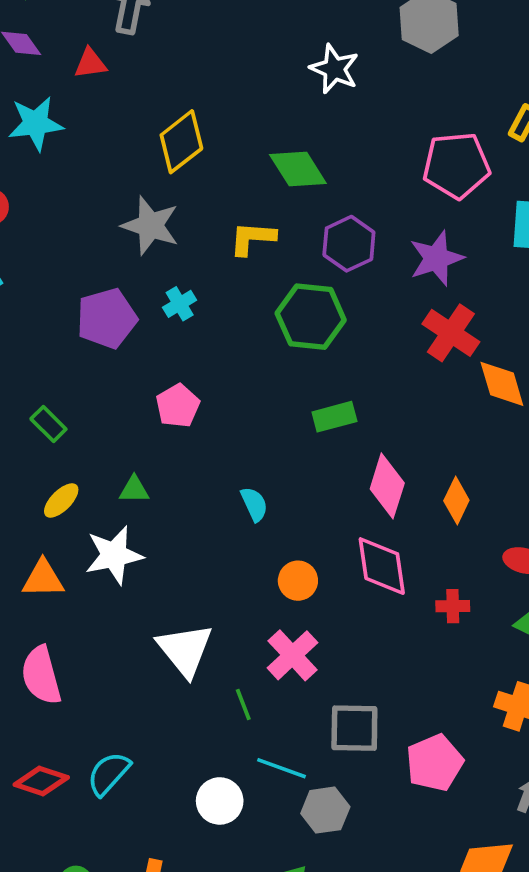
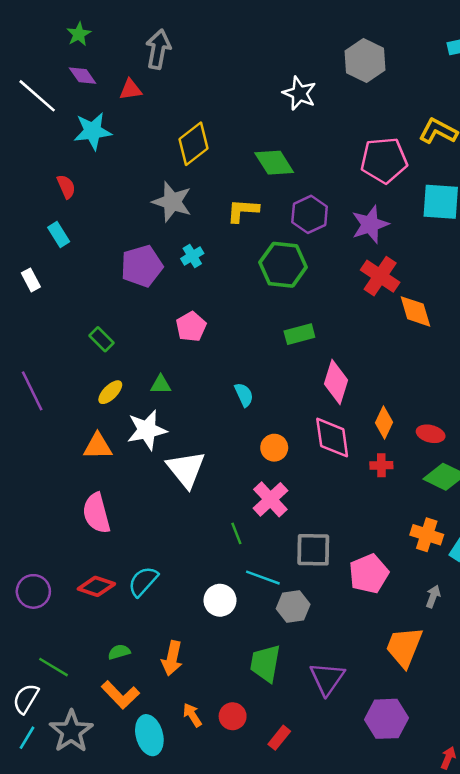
orange diamond: (456, 500) -> (384, 422), moved
white triangle: (185, 650) -> (186, 469), moved

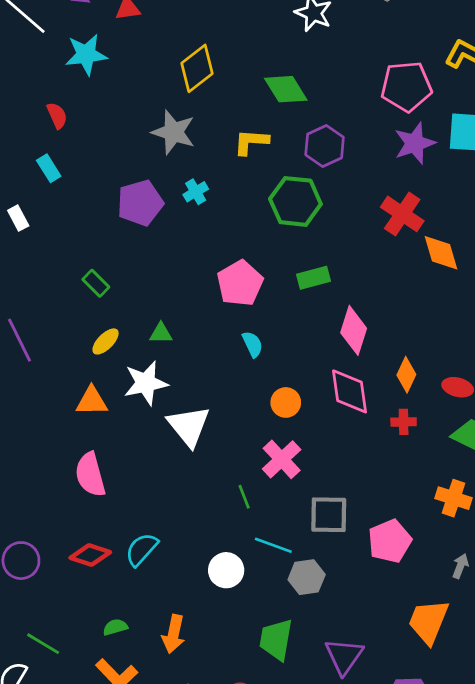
purple star: (370, 224) -> (415, 143), moved
pink pentagon: (191, 327) -> (240, 283), moved, size x1.4

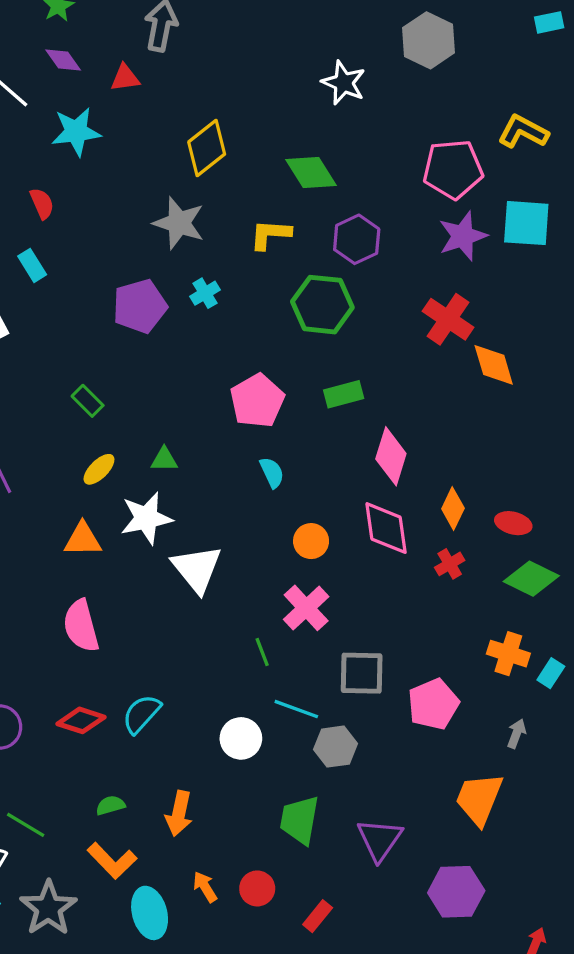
red cross: (404, 422) -> (450, 564), turned -30

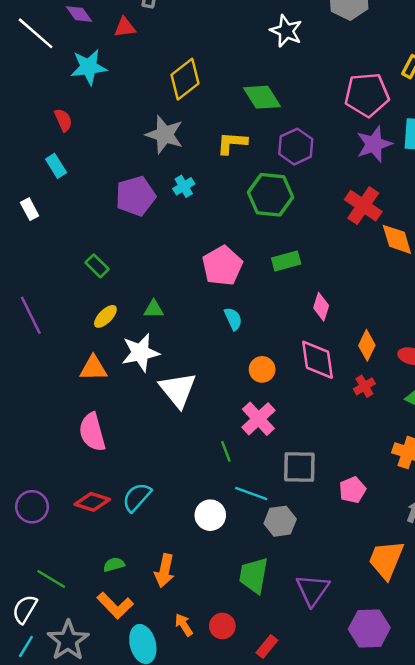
pink diamond: (391, 456) -> (321, 307), size x0.7
pink pentagon: (433, 704) -> (352, 490), size x0.7

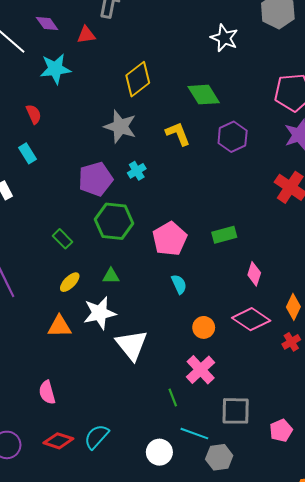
yellow L-shape: (232, 143) -> (178, 134), turned 64
green hexagon: (270, 195) -> (114, 221), moved
pink diamond: (317, 360) -> (251, 319), turned -48
pink semicircle: (92, 432) -> (47, 392), moved, size x0.7

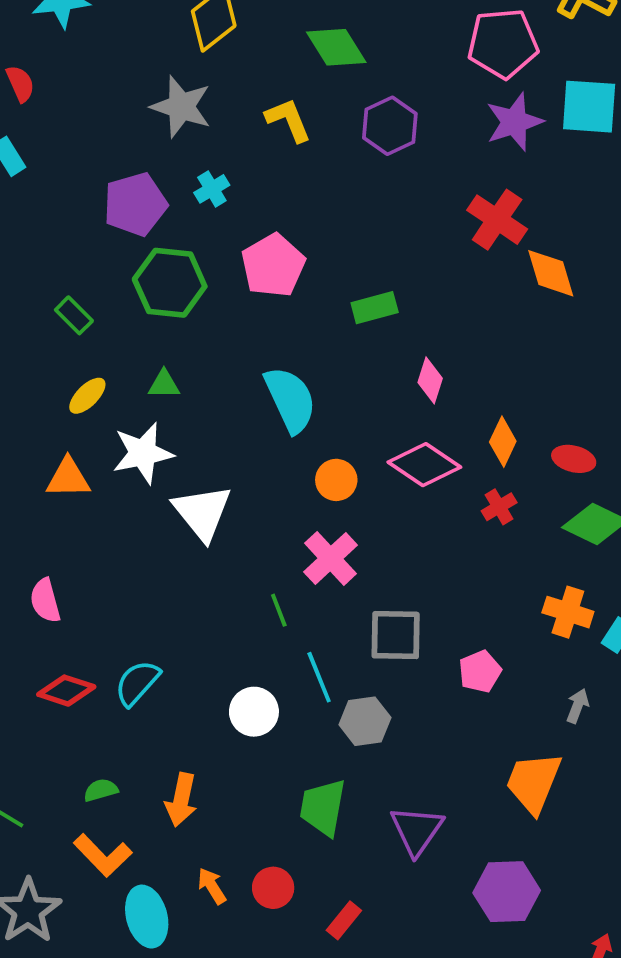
pink pentagon: (170, 239) -> (273, 266), moved
cyan semicircle: (179, 284) -> (290, 400), size x1.8
cyan line: (194, 434) -> (319, 677), turned 48

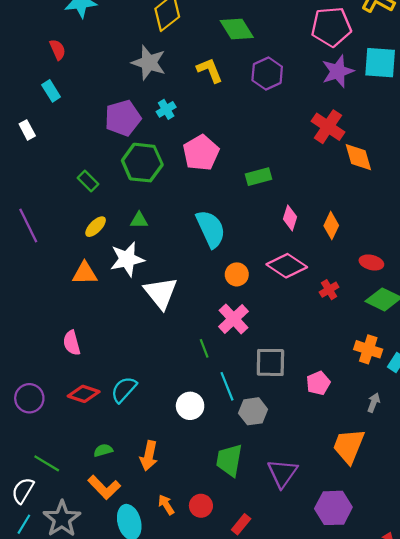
orange diamond: (503, 442) -> (331, 226), moved

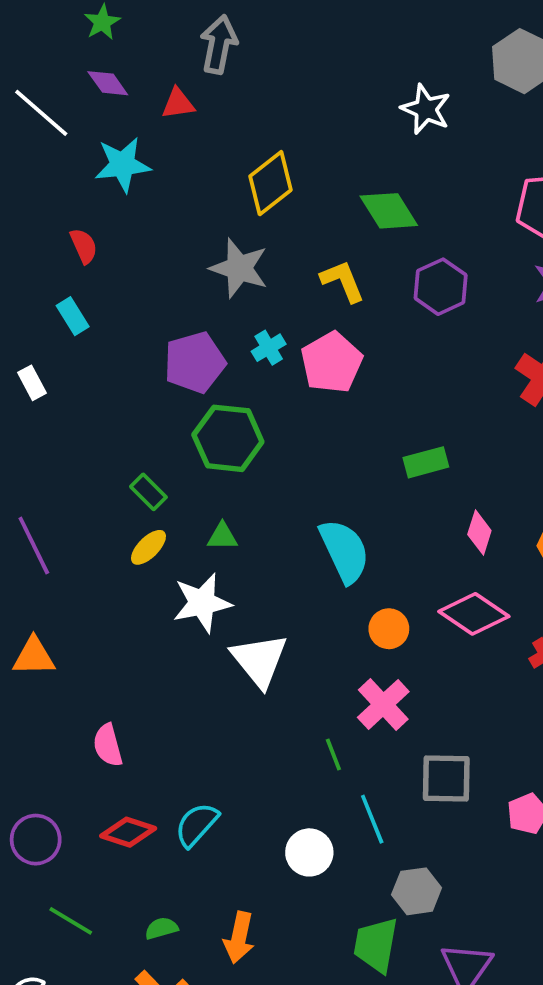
pink pentagon: (201, 153) -> (332, 362), moved
green rectangle: (88, 181) -> (148, 492), moved
orange triangle: (85, 273) -> (34, 656), moved
gray hexagon: (253, 411) -> (417, 891), moved
green line: (47, 463) -> (71, 921), moved

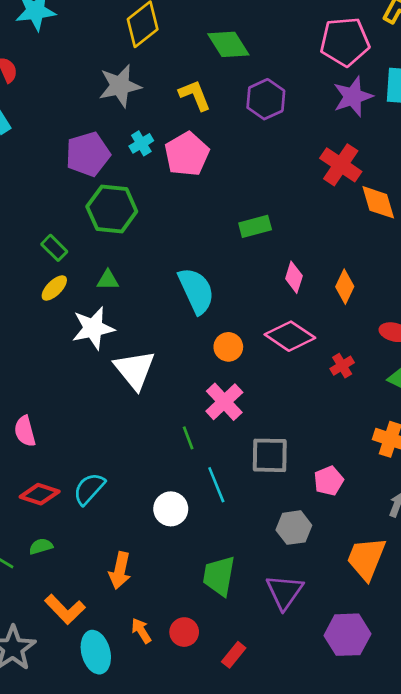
gray star: (239, 268) -> (120, 86), turned -30
gray hexagon: (417, 891) -> (294, 528), moved
green semicircle: (161, 928) -> (41, 546), moved

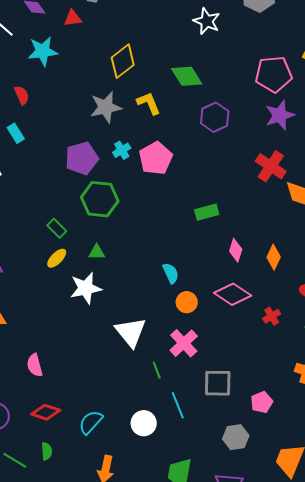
yellow L-shape: (195, 95) -> (149, 103), moved
cyan semicircle: (196, 291) -> (171, 273), moved, size x0.6
white triangle: (135, 370) -> (131, 332), moved
cyan semicircle: (89, 489) -> (91, 422), moved
green semicircle: (41, 546) -> (47, 451), turned 102

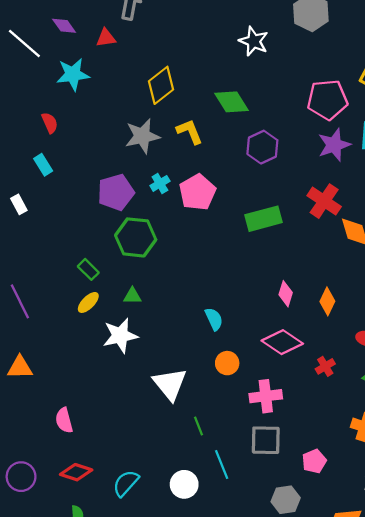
green rectangle: (207, 212) -> (264, 219), moved, size x1.4
orange circle: (187, 302) -> (227, 363), moved
pink cross: (184, 343) -> (266, 396), moved, turned 36

